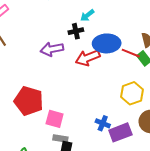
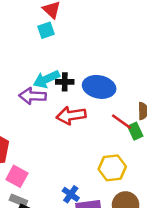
cyan arrow: (87, 15) -> (46, 79), moved, size x1.5
blue ellipse: (107, 43) -> (99, 87), moved

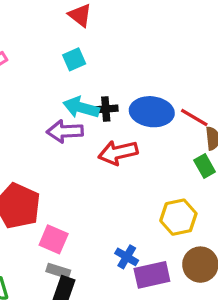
cyan square: (46, 30) -> (74, 59), moved
cyan arrow: (46, 79) -> (81, 108), turned 45
red line: (122, 122) -> (194, 118), moved

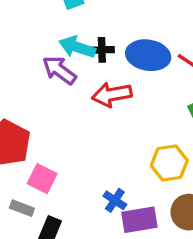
purple arrow: (65, 131) -> (59, 70), turned 36
gray rectangle: (58, 271) -> (22, 208), moved

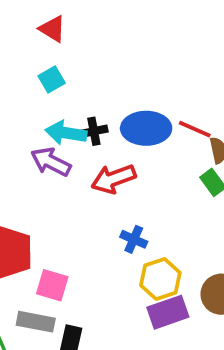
yellow hexagon: (169, 163) -> (160, 279), moved
blue cross: (115, 200) -> (134, 239), moved
gray rectangle: (22, 208) -> (36, 322), size x1.4

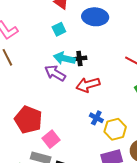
blue ellipse: (146, 128) -> (95, 17), moved
yellow hexagon: (160, 279) -> (115, 129), moved
pink square: (52, 285) -> (51, 139), turned 30

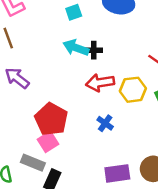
purple arrow: (55, 73) -> (17, 78), moved
red pentagon: (28, 120) -> (51, 119), moved
yellow hexagon: (115, 129) -> (133, 90), moved

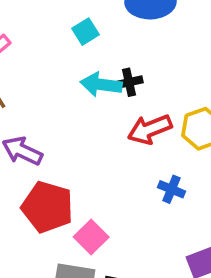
red pentagon: (51, 119) -> (47, 207), moved

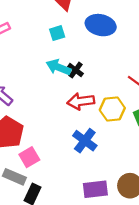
black cross: (129, 82) -> (76, 70), turned 35
blue cross: (171, 189) -> (85, 141), size x1.5

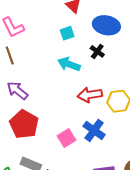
black cross: (76, 70) -> (97, 51), moved
pink square: (29, 157) -> (66, 138), moved

